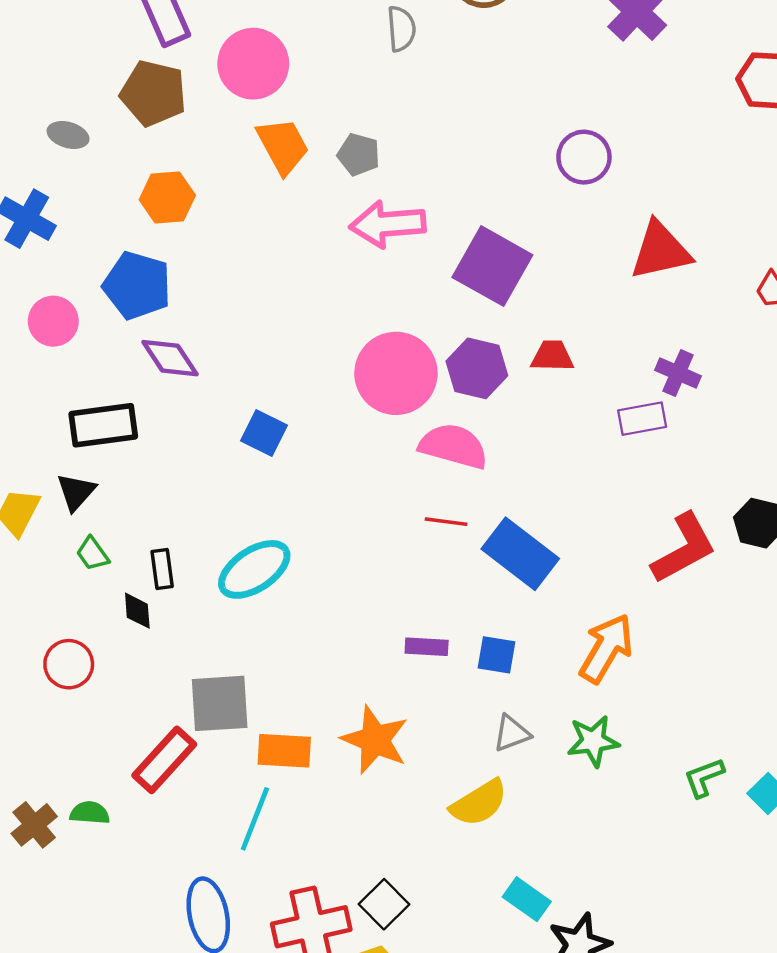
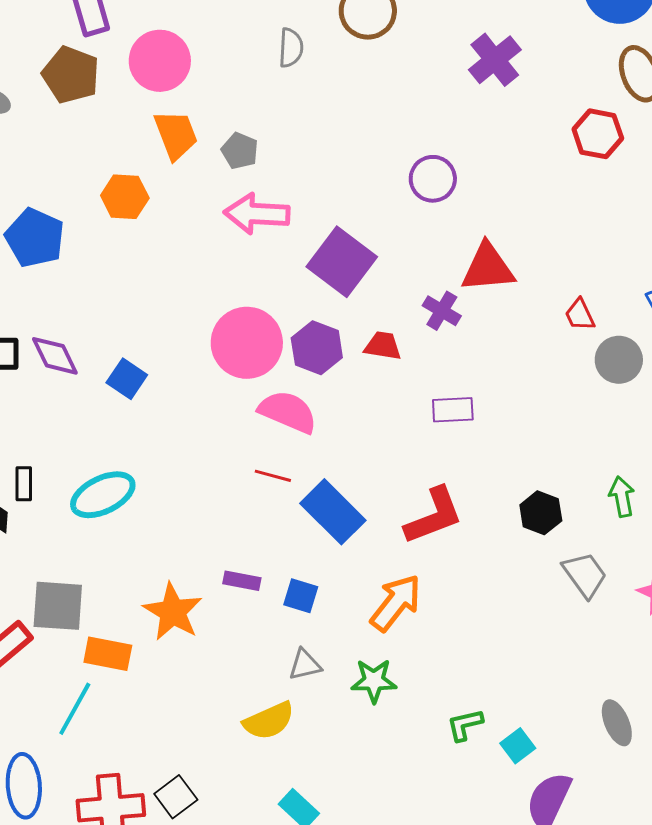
orange hexagon: (167, 198) -> (125, 197), moved
purple diamond: (170, 358) -> (55, 356), moved
purple cross: (678, 373) -> (442, 311), moved
red L-shape: (684, 548) -> (434, 516), moved
orange star: (375, 740) -> (173, 612), moved

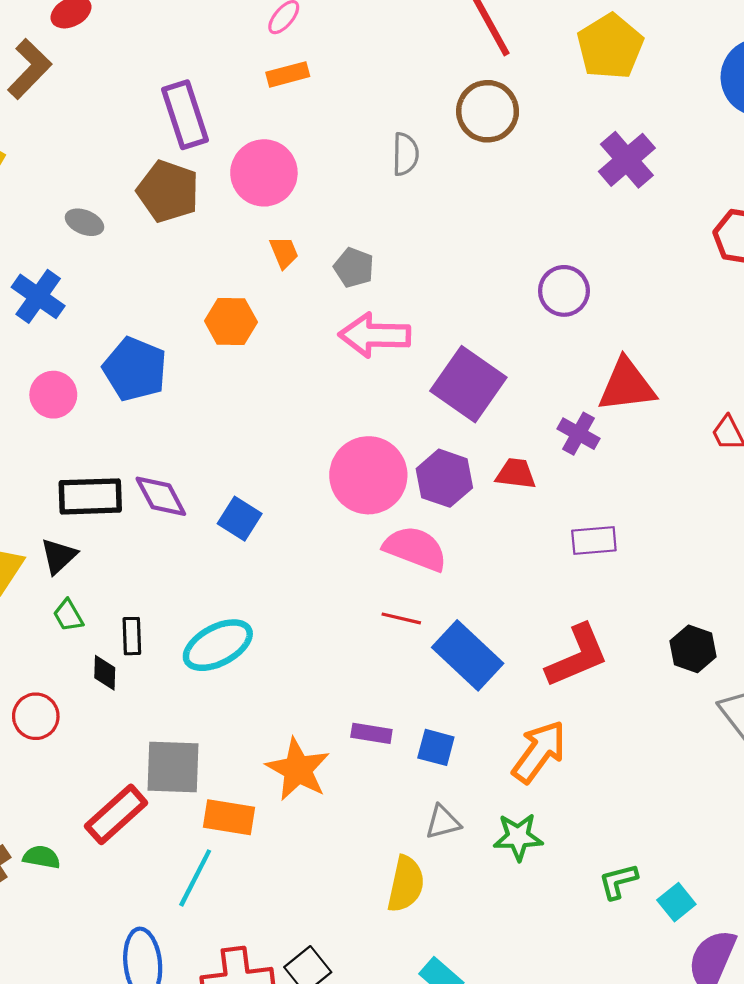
orange trapezoid: (176, 135) -> (284, 252), size x0.6
yellow semicircle: (269, 721) -> (406, 884), turned -52

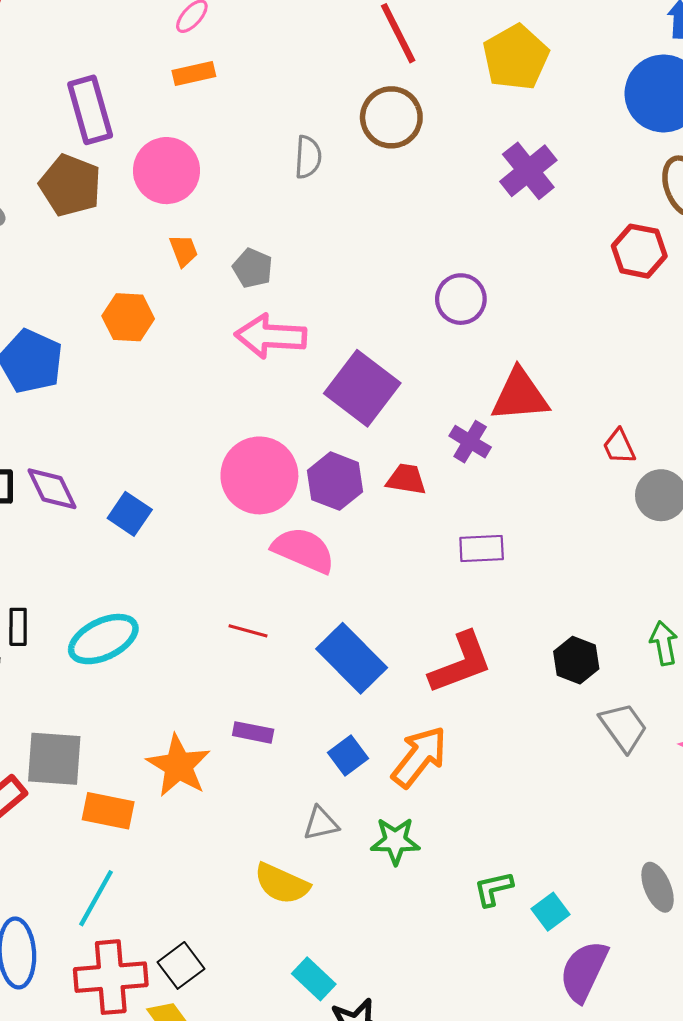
red line: (401, 618) -> (248, 631), moved
blue square: (436, 747) -> (348, 755), moved, turned 36
cyan line: (195, 878) -> (96, 898), moved
yellow semicircle: (406, 884) -> (282, 884), turned 100

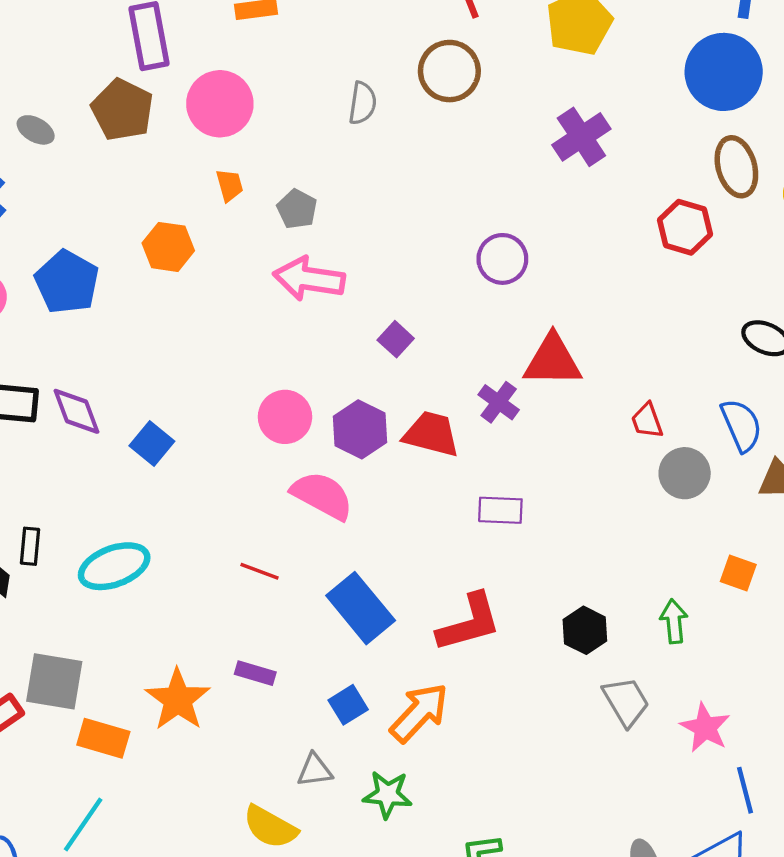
purple square: (362, 388) -> (396, 339), size x0.5
pink circle: (259, 475) -> (285, 417), size x0.7
red trapezoid: (406, 479) -> (431, 434), size x1.4

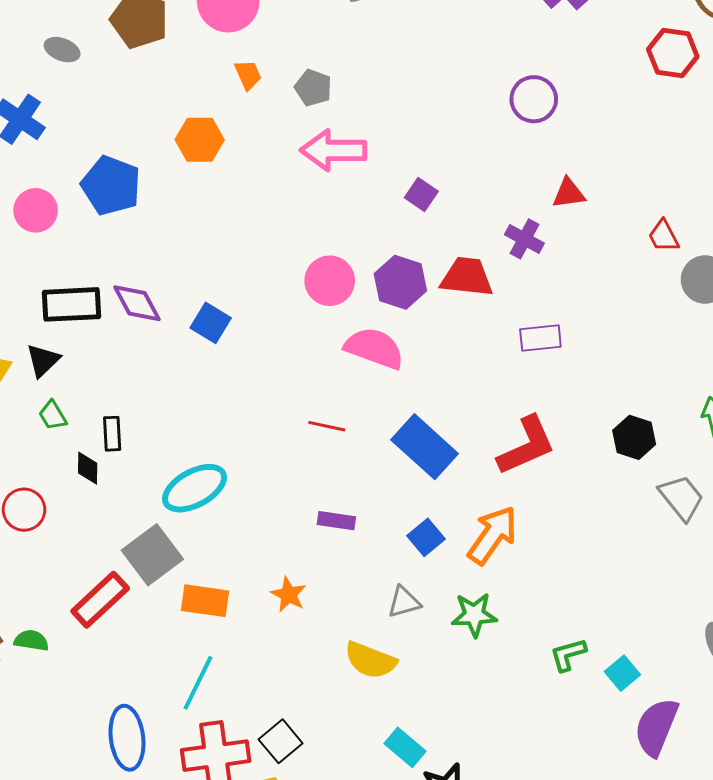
purple circle: (502, 259) -> (534, 99), moved
red triangle: (553, 361) -> (569, 193), size x0.6
cyan ellipse: (114, 566) -> (195, 488), moved
gray square: (54, 681) -> (152, 555), turned -38
orange star: (178, 700) -> (289, 595), moved, size x0.6

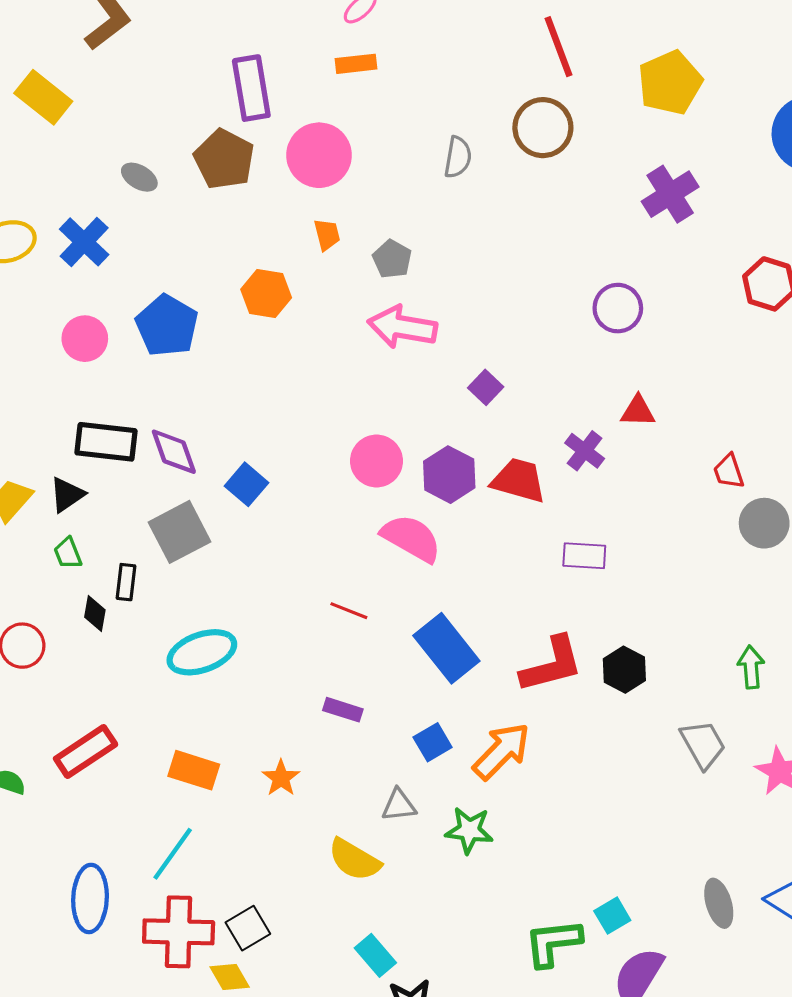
black hexagon: (634, 437) -> (624, 670), moved
gray square: (152, 555) -> (180, 532), moved
green L-shape: (568, 655) -> (553, 943), moved, size x1.5

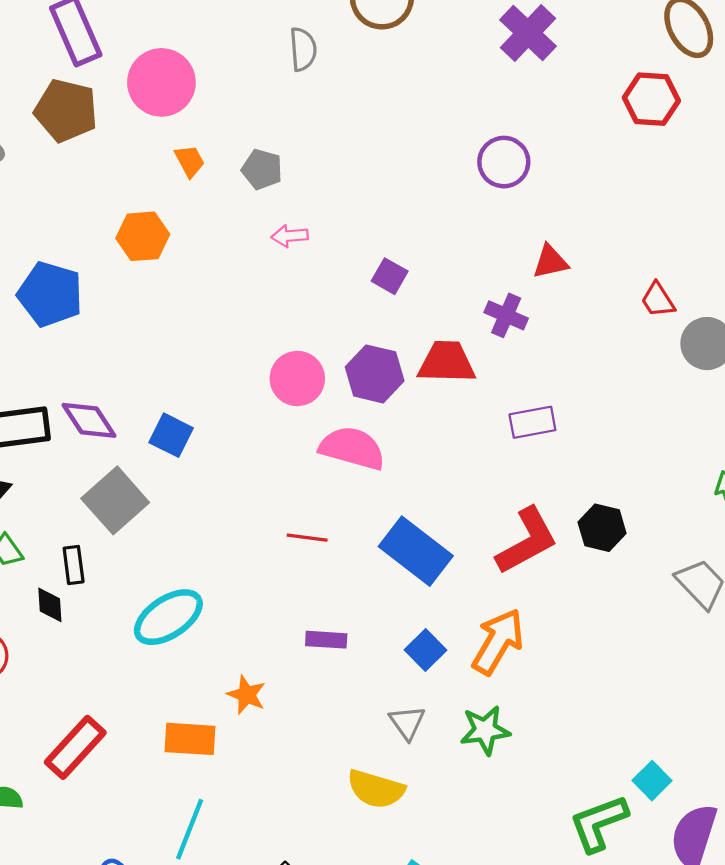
pink arrow: (402, 327) -> (290, 236), size x0.5
orange star: (281, 778) -> (247, 695), moved
gray triangle: (399, 805) -> (407, 723), turned -45

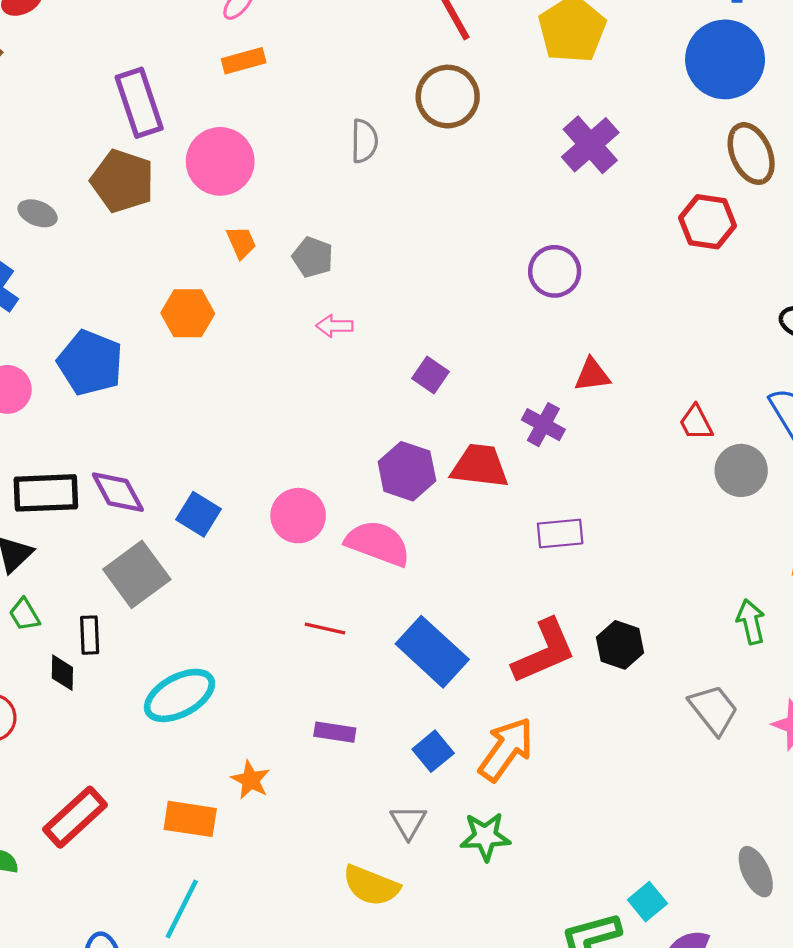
pink circle: (297, 379) -> (298, 516), moved

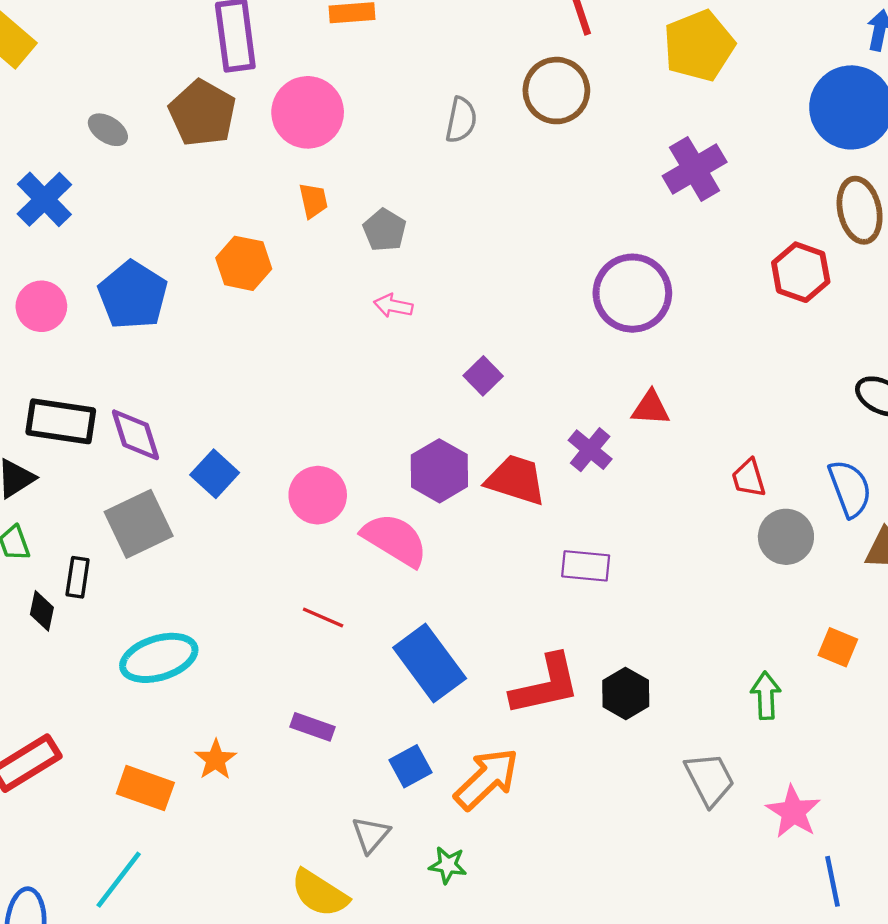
purple circle: (555, 271) -> (632, 293), size x1.4
green star: (485, 836) -> (448, 865), size x0.7

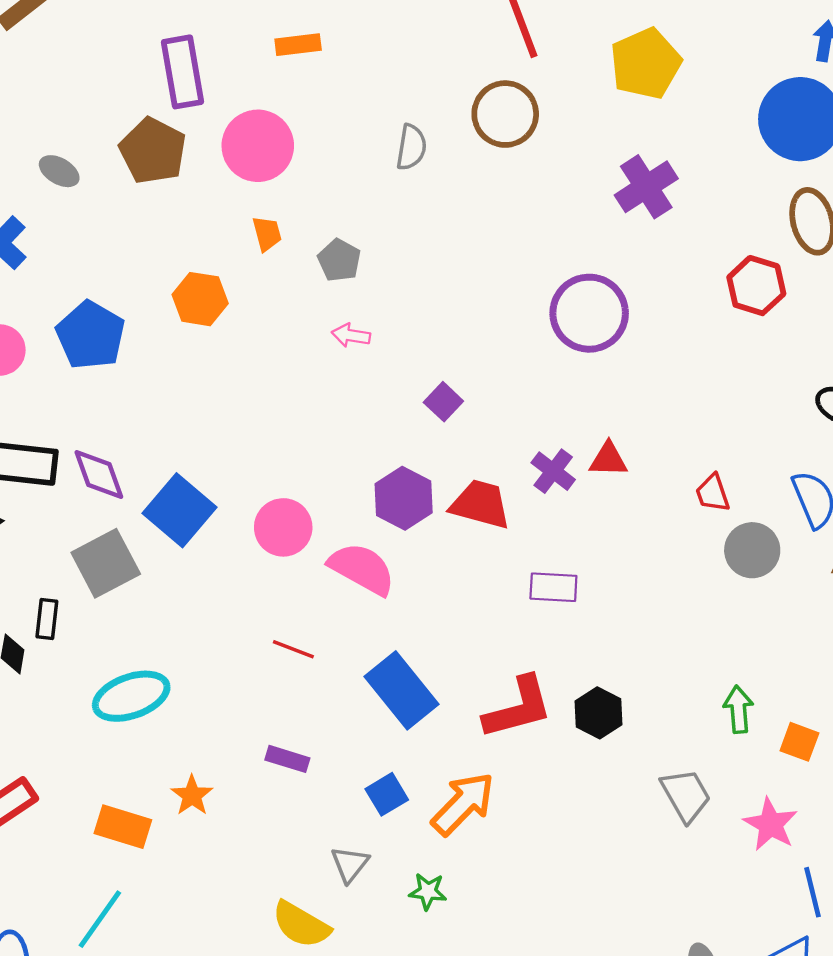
red triangle: (651, 408) -> (608, 460), moved
blue square: (215, 474) -> (179, 510), size x1.5
orange square: (838, 647) -> (799, 742), moved

